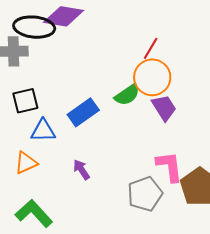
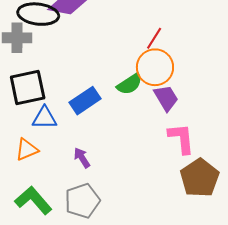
black square: (25, 101) -> (28, 87), size x1.4
pink L-shape: (169, 167) -> (181, 138), moved
gray pentagon: (145, 194) -> (82, 201), moved

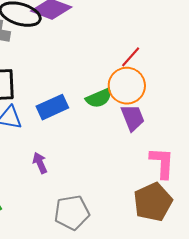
pink L-shape: (181, 138) -> (162, 163), moved
gray pentagon: (82, 201) -> (72, 213), moved

